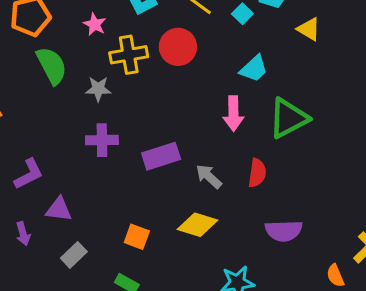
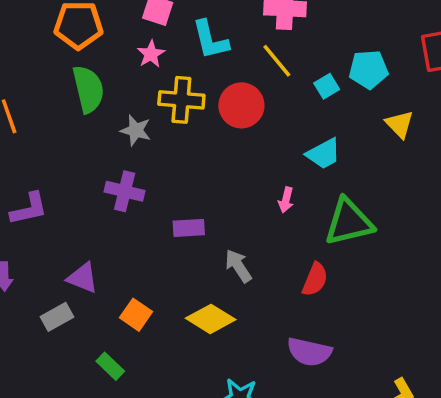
pink arrow: (233, 113) -> (286, 200), size x0.6
purple rectangle: (161, 156) -> (189, 228), size x0.7
red semicircle: (257, 173) -> (315, 279), moved
purple triangle: (59, 209) -> (83, 278), moved

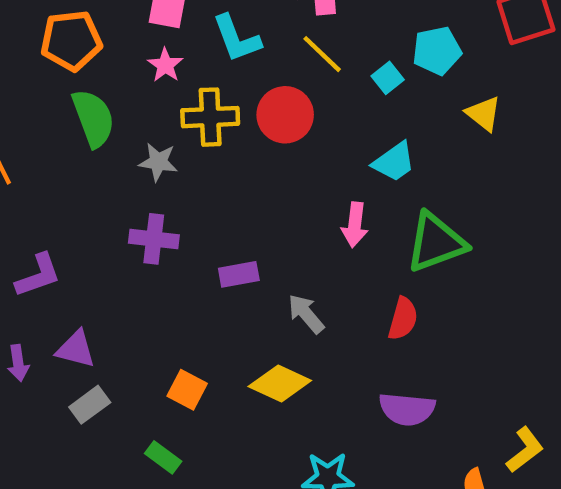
pink arrow: (286, 200) -> (355, 225), size x1.4
purple triangle: (83, 278) -> (76, 349), moved

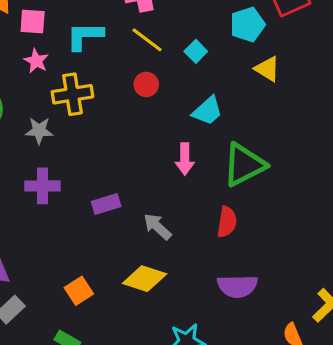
cyan L-shape: (237, 38) -> (85, 36), turned 117
cyan pentagon: (437, 51) -> (247, 25), moved
red circle: (285, 115) -> (146, 84), moved, size x0.6
orange square: (187, 390) -> (79, 291), turned 36

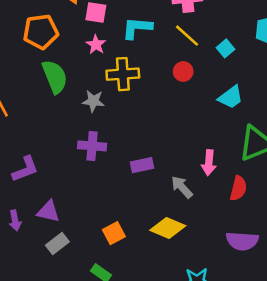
pink arrow: (185, 159) -> (209, 163), moved

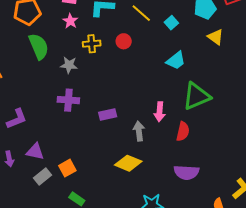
red circle: (183, 71) -> (124, 41), moved
yellow cross: (123, 74) -> (92, 44), size x0.7
gray arrow: (182, 187) -> (139, 131), turned 36
orange square: (114, 233) -> (67, 168), moved

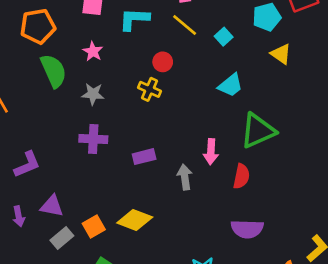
pink star: (70, 21) -> (93, 51), moved
yellow cross: (92, 44) -> (149, 89), moved, turned 30
yellow diamond: (128, 163) -> (135, 220), moved

